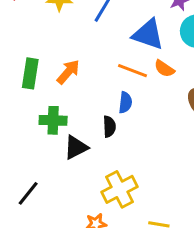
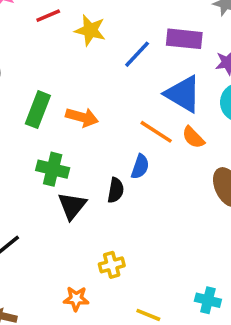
orange arrow: (68, 72) -> (82, 117), turned 52
black triangle: (76, 147) -> (72, 206), turned -36
yellow cross: (119, 189) -> (112, 265), size x0.6

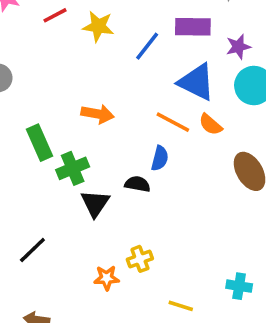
green rectangle: (38, 110) -> (40, 143), moved, turned -40
green cross: (53, 169) -> (73, 168), turned -32
black semicircle: (116, 190) -> (137, 184), turned -85
orange star: (76, 299) -> (107, 278), moved

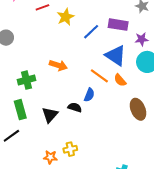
yellow star: (98, 26) -> (66, 17), turned 30
green rectangle: (40, 143) -> (20, 110), moved
green cross: (73, 168) -> (27, 80), moved

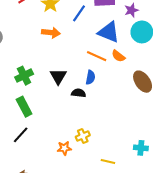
orange arrow: (58, 65) -> (51, 33), moved
black triangle: (50, 115) -> (58, 76), moved

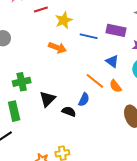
blue line: (79, 13) -> (89, 36), turned 54
blue triangle: (109, 32) -> (112, 61), size x0.6
black triangle: (58, 76) -> (47, 99), moved

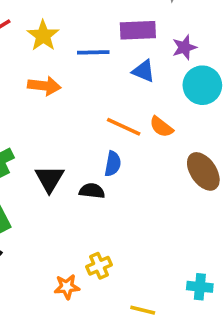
blue triangle: (112, 61) -> (144, 71), moved

